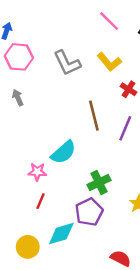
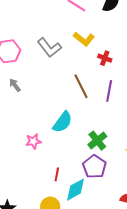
pink star: (37, 172) -> (33, 141), moved
red line: (41, 201) -> (57, 174), moved

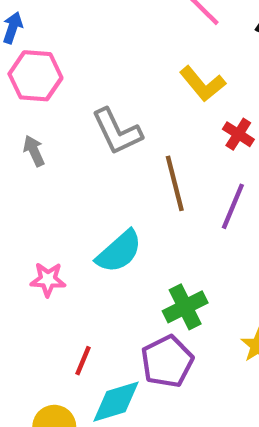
gray L-shape: (49, 48) -> (117, 132), moved

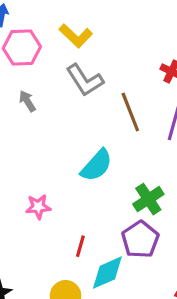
yellow L-shape: (202, 84) -> (76, 36), moved
pink star: (48, 279) -> (38, 207), moved

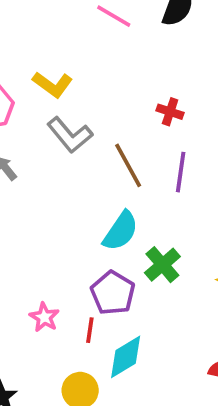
cyan semicircle: (97, 165) -> (121, 231), moved
pink star: (38, 207) -> (44, 317), moved, turned -30
purple pentagon: (140, 240) -> (113, 293), moved

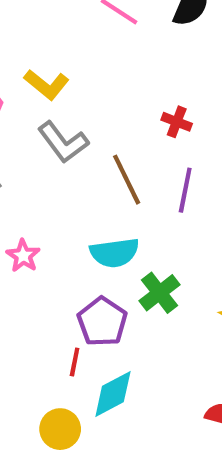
cyan semicircle: (121, 231) -> (115, 253), turned 45
pink star: (44, 317) -> (23, 256), moved

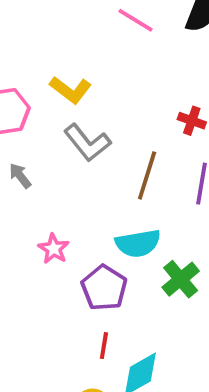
brown line: (127, 180) -> (147, 175), turned 45
purple pentagon: (102, 322) -> (104, 288), moved

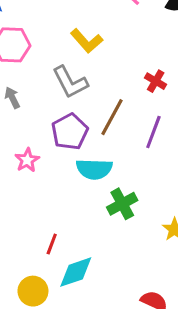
yellow L-shape: (71, 90) -> (87, 41), moved
purple pentagon: (104, 288) -> (70, 132), moved

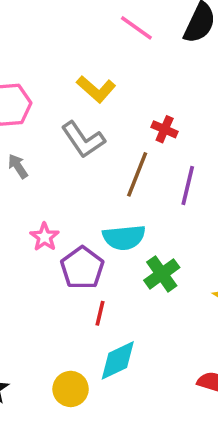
red cross: (156, 81) -> (165, 129), moved
purple pentagon: (70, 132) -> (82, 268), moved
red line: (52, 244) -> (100, 313), moved

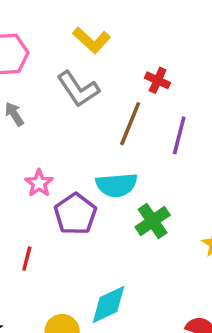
red line: (100, 313) -> (27, 259), moved

